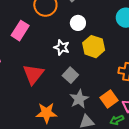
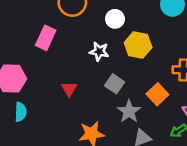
red triangle: (33, 74) -> (69, 89), size x0.6
orange square: (109, 99) -> (157, 94), moved

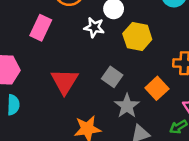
white star: (99, 51) -> (94, 27), moved
red triangle: (69, 89) -> (65, 81), size x1.6

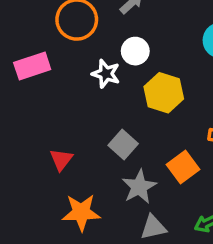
pink rectangle: (41, 28) -> (32, 66), turned 40
red triangle: (65, 81) -> (61, 160), moved, size x0.6

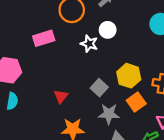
yellow hexagon: (164, 93) -> (129, 76), moved
gray star: (139, 187) -> (109, 114), turned 30

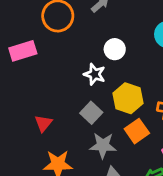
white circle: (108, 30) -> (115, 49), moved
white star: (89, 44) -> (95, 74), moved

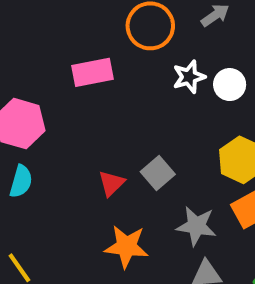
white star: (95, 74) -> (189, 77), moved, turned 30
gray square: (91, 113) -> (158, 173), moved

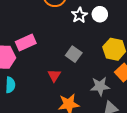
pink rectangle: (93, 72) -> (26, 43), moved
gray square: (158, 173) -> (74, 54), moved

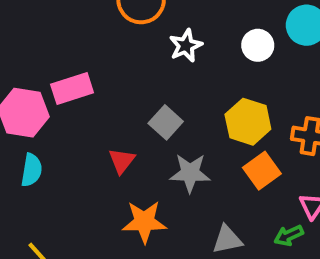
white circle: (100, 14) -> (258, 45), moved
gray star: (100, 86) -> (190, 173), moved

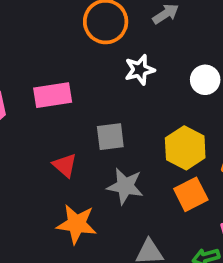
pink rectangle: (72, 88) -> (53, 95), moved
gray square: (166, 122) -> (110, 137), turned 32
red triangle: (122, 161) -> (65, 165), turned -36

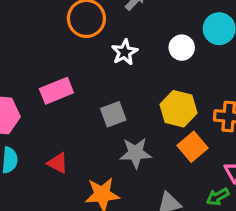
red triangle: (65, 165) -> (58, 163), moved

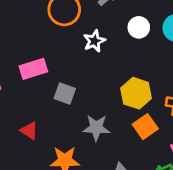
white circle: (182, 48) -> (139, 27), moved
gray square: (113, 114) -> (65, 93), moved, turned 35

